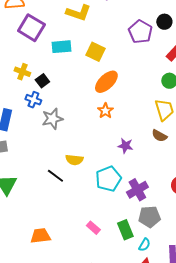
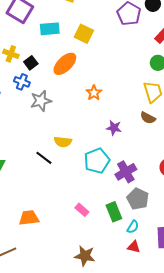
orange ellipse: (106, 82) -> (65, 64), moved
gray pentagon: (149, 217) -> (138, 199), turned 30

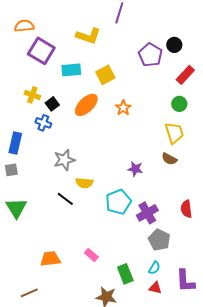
yellow square: (84, 34) -> (105, 75), turned 36
orange star: (94, 93) -> (123, 108), moved
gray star: (41, 101) -> (64, 160), moved
pink rectangle: (82, 210) -> (91, 255), moved
green rectangle: (114, 212) -> (125, 274), moved

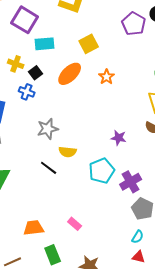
cyan rectangle: (71, 70) -> (45, 44), moved
green rectangle: (125, 274) -> (53, 255), moved

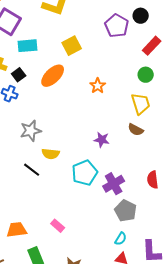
orange star: (107, 77) -> (98, 86), moved

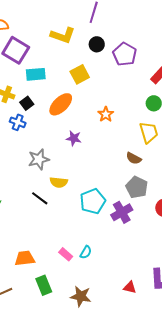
black circle: (141, 16) -> (97, 44), moved
brown semicircle: (136, 130) -> (134, 158), moved
purple star: (102, 140) -> (74, 138), moved
gray pentagon: (126, 211) -> (137, 187), moved
cyan semicircle: (121, 239) -> (86, 252), moved

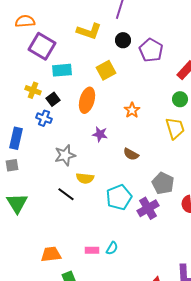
orange ellipse: (61, 104) -> (87, 100), turned -30
brown semicircle: (134, 158) -> (131, 154), moved
pink rectangle: (66, 254) -> (92, 250), turned -40

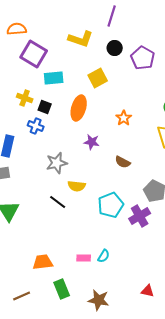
black square: (53, 99) -> (45, 107), turned -32

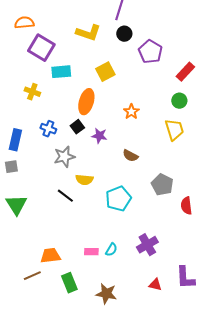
black circle: (115, 48) -> (124, 34), moved
black square: (45, 107) -> (77, 127), moved, turned 32
blue cross: (36, 126) -> (48, 129), moved
purple cross: (140, 216) -> (147, 245), moved
brown line: (22, 296) -> (32, 276), moved

